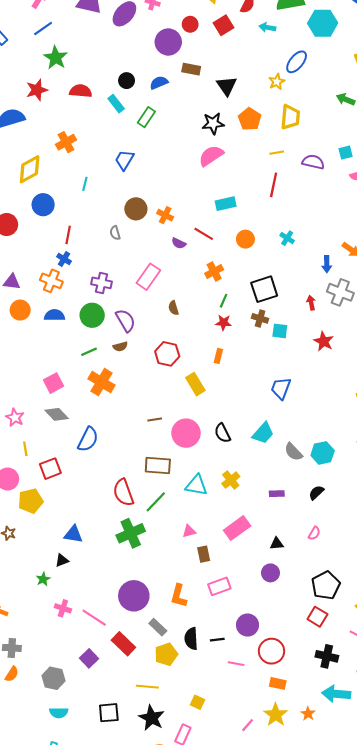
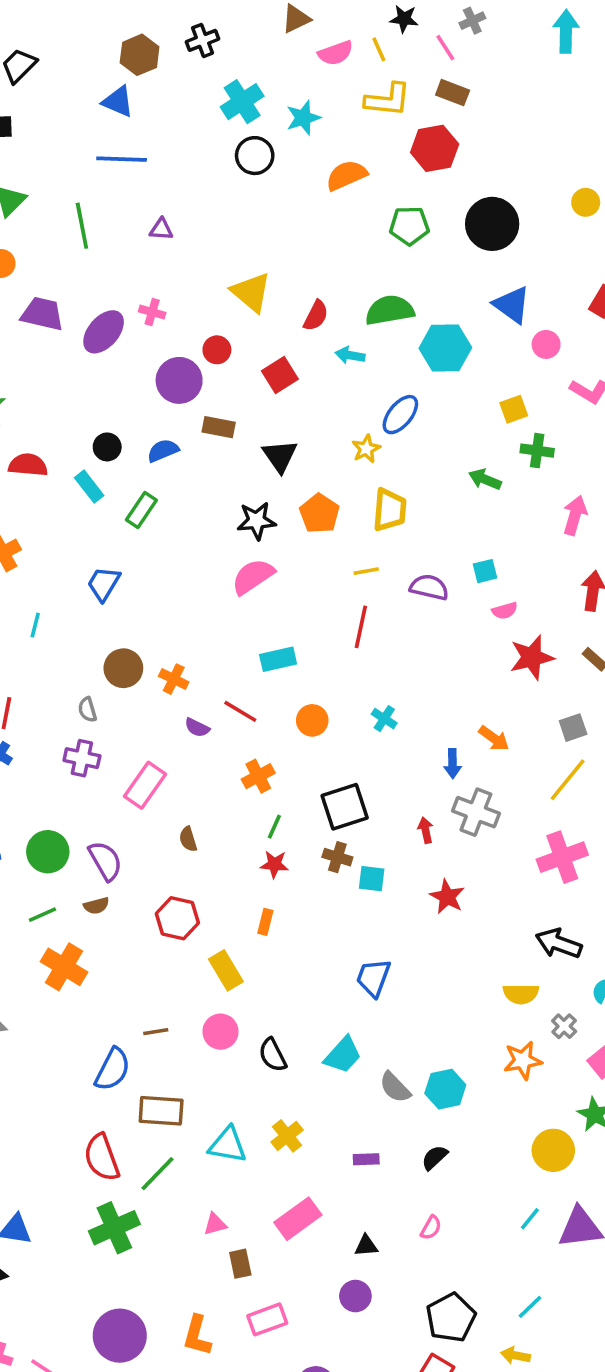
red square: (224, 25) -> (280, 375), moved
purple cross: (101, 283) -> (82, 758), moved
pink circle: (186, 433) -> (220, 1032), moved, size x0.7
blue semicircle: (88, 439) -> (113, 1069), moved

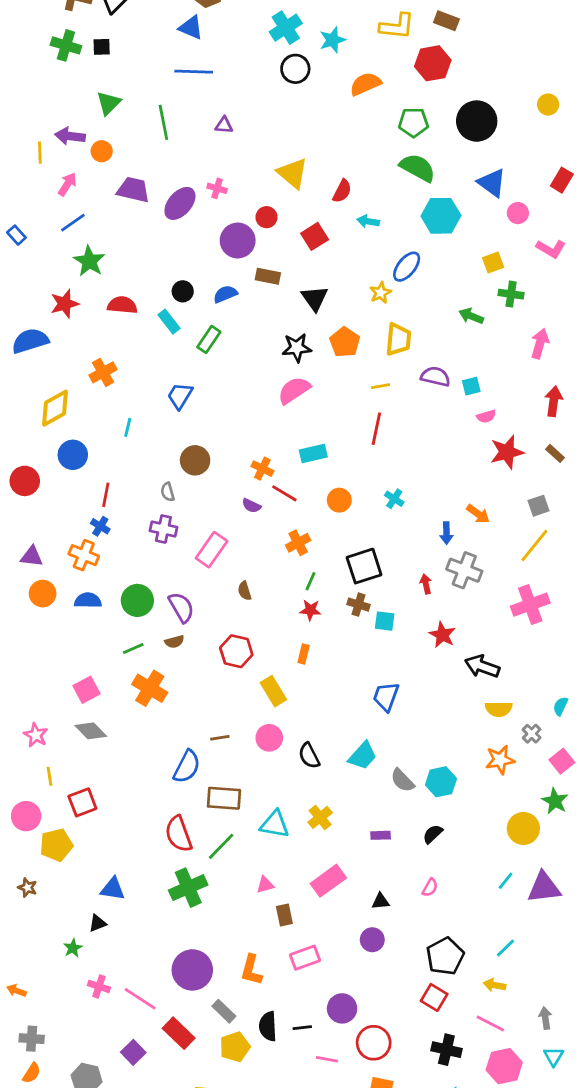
green semicircle: (390, 310) -> (418, 168), moved, turned 39
purple semicircle: (429, 587) -> (435, 377), moved
orange cross: (174, 679) -> (262, 469), moved
black arrow: (559, 943) -> (482, 666), moved

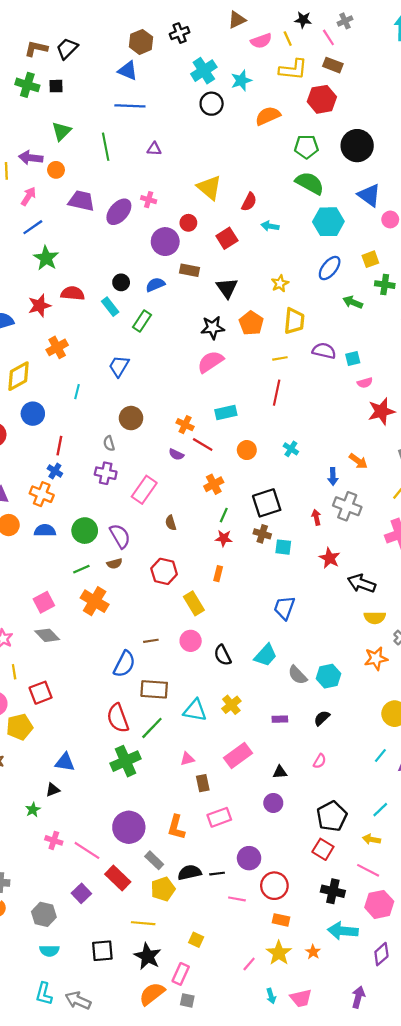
blue ellipse: (407, 267) -> (330, 268), moved
red star: (65, 304) -> (39, 306), moved
black semicircle: (268, 1026) -> (189, 872), turned 80

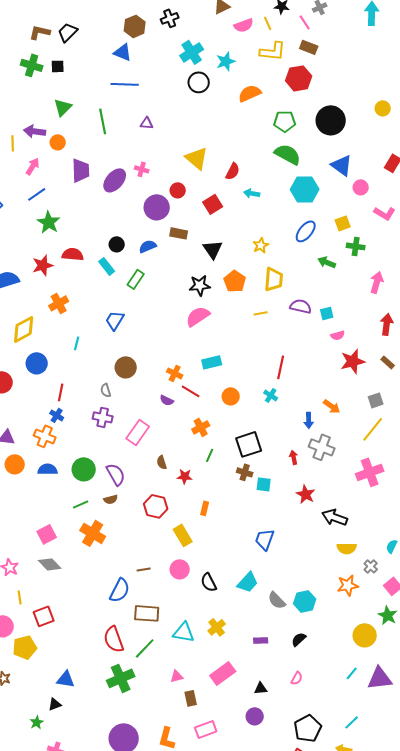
purple trapezoid: (81, 201) -> (81, 170), turned 75
red line: (277, 393) -> (281, 367), moved
red star: (224, 538) -> (185, 476), moved

